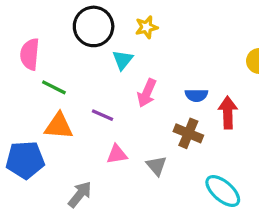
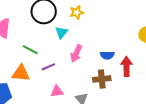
green line: (54, 87) -> (30, 50), moved
purple line: (103, 115) -> (48, 67), turned -48
brown cross: (188, 133) -> (102, 79), turned -30

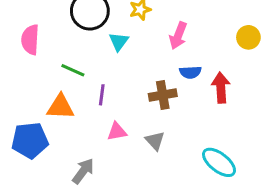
pink arrow: (76, 53) -> (178, 36), moved
purple line: (48, 67) -> (102, 95), turned -56
brown cross: (102, 79) -> (163, 95), moved

